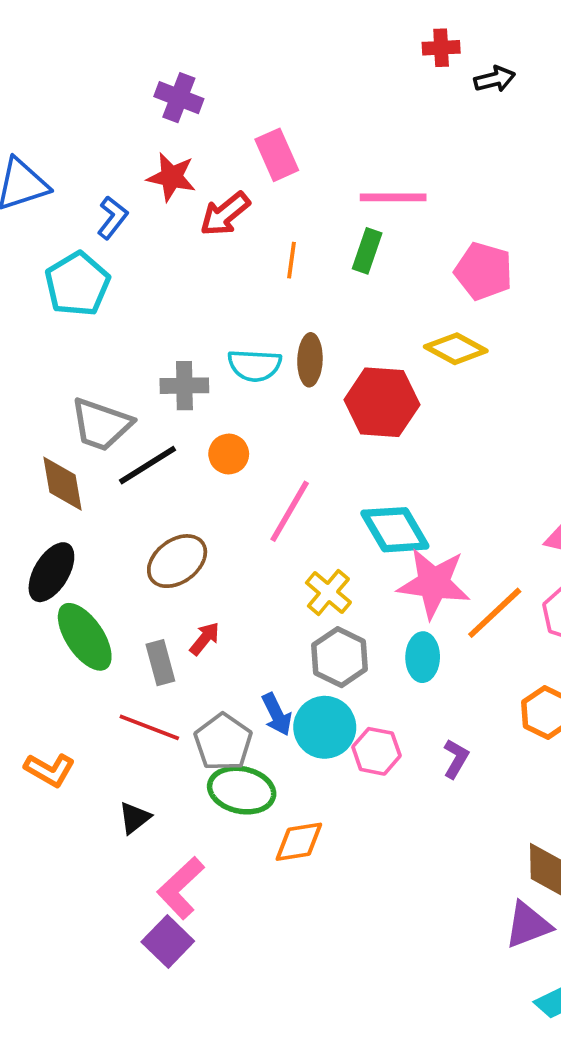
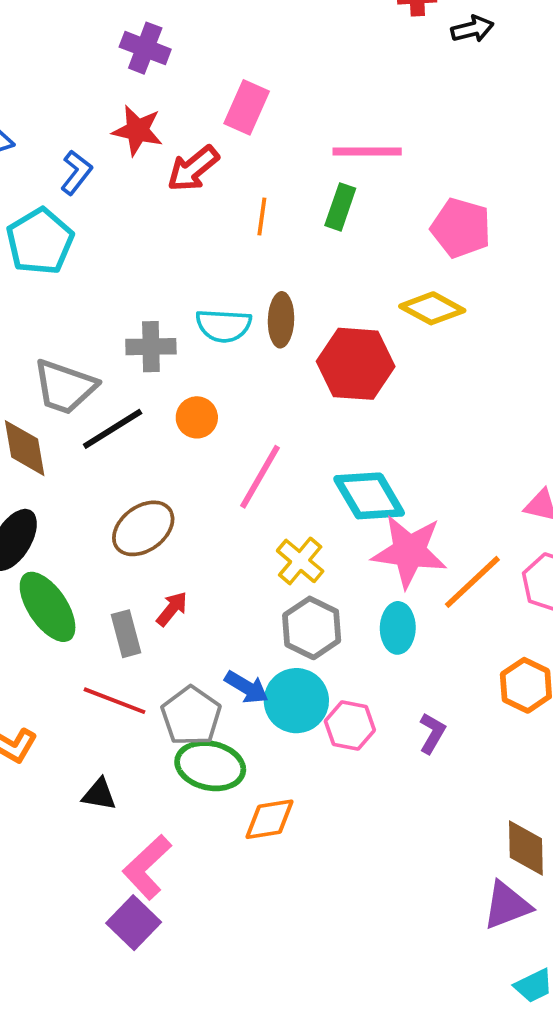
pink rectangle: (277, 155) -> (247, 107), turned 48
blue arrow: (277, 714) -> (247, 687), turned -33
black triangle: (135, 818) -> (99, 794), turned 48

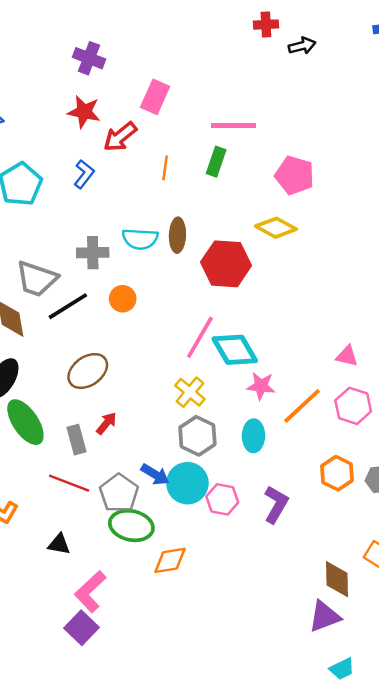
blue L-shape: (76, 172) -> (84, 174), moved
pink line: (260, 477) -> (200, 337), moved
pink star: (409, 551) -> (261, 386), size x0.6
purple L-shape: (432, 733) -> (276, 504), size x1.4

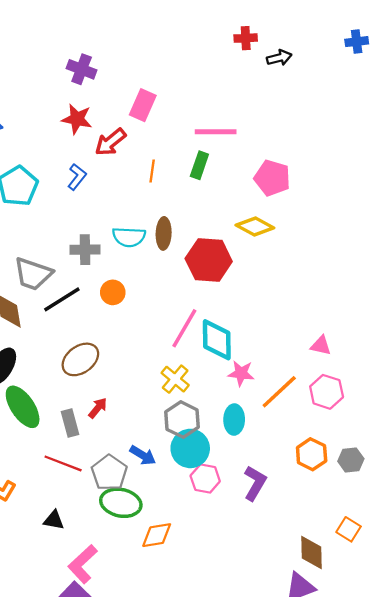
cyan diamond: (235, 350) -> (217, 340), turned 30
cyan circle: (187, 483) -> (190, 448), moved

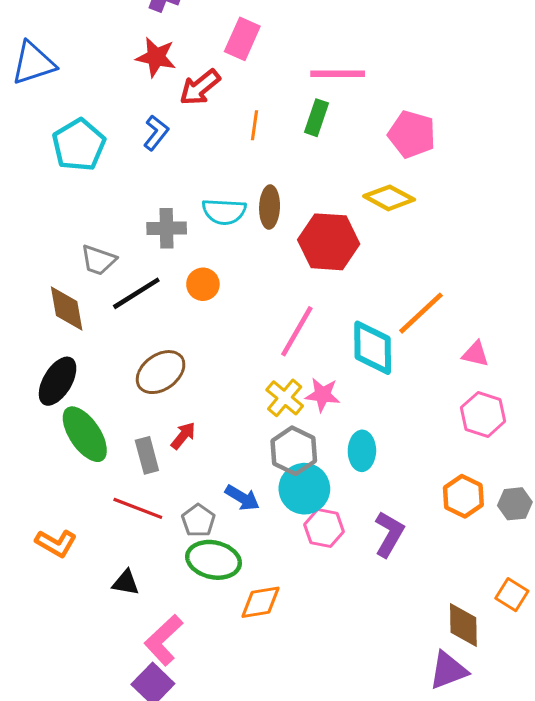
gray trapezoid: (33, 274) -> (98, 260), size x0.7
cyan diamond: (217, 340) -> (373, 348), moved
pink star: (241, 373) -> (323, 395), moved
orange line: (279, 392) -> (421, 313), moved
gray pentagon: (109, 473) -> (198, 520), size x0.7

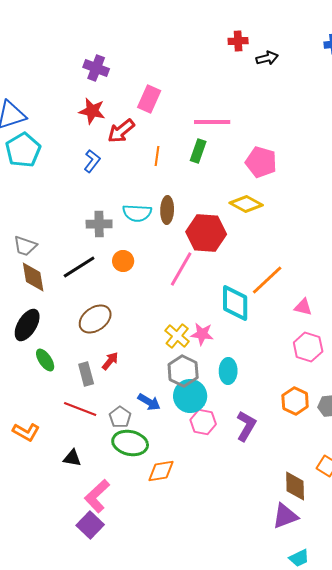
cyan pentagon: (79, 145) -> (23, 150), moved
gray trapezoid: (98, 260) -> (25, 246), moved
pink line: (297, 331) -> (181, 269), moved
green ellipse: (85, 434) -> (45, 360), size x0.6

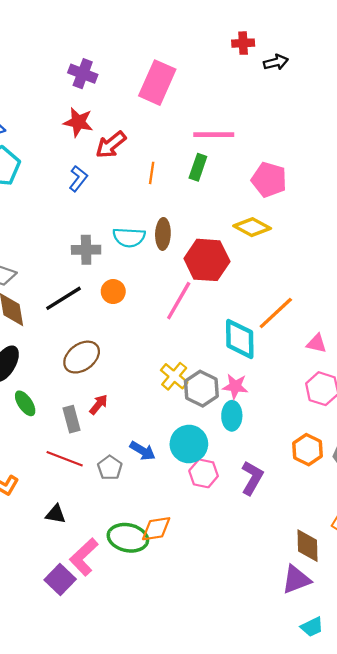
pink rectangle: (149, 99) -> (157, 83), moved, size x1.4
pink star: (202, 334) -> (235, 386), moved
gray hexagon: (183, 371) -> (201, 389), moved
green ellipse: (130, 443) -> (128, 538), moved
purple square: (90, 525) -> (60, 580), moved

